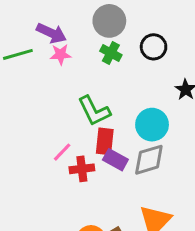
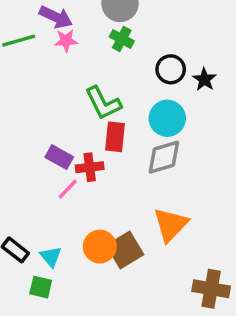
black circle: (154, 47) -> (171, 69), moved
pink line: (62, 152) -> (68, 189), moved
purple rectangle: (115, 160) -> (59, 157), moved

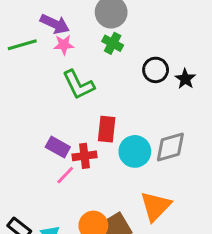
green L-shape: (103, 103) -> (79, 85), moved
cyan circle: (167, 118) -> (135, 151), moved
gray diamond: (164, 157) -> (170, 147), moved

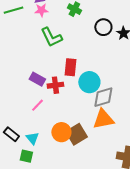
gray diamond: (170, 147) -> (103, 97), moved
pink line: (65, 175) -> (37, 105), moved
orange triangle: (156, 206) -> (103, 119), turned 35

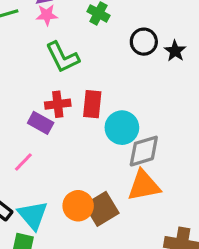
red cross: (55, 85) -> (58, 104), moved
pink line: (37, 105) -> (23, 162), moved
cyan triangle: (32, 138) -> (33, 215), size x1.5

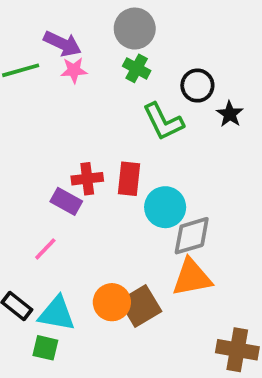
black circle: (144, 42) -> (197, 86), moved
green L-shape: (62, 57) -> (163, 122), moved
cyan triangle: (33, 215) -> (57, 314), turned -40

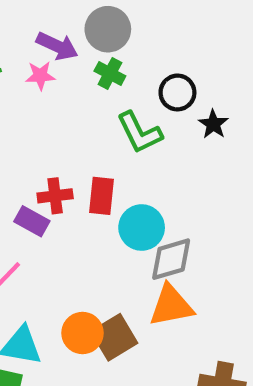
purple arrow: (62, 44) -> (57, 46), moved

